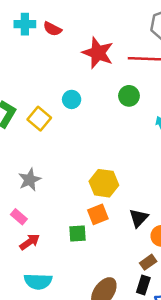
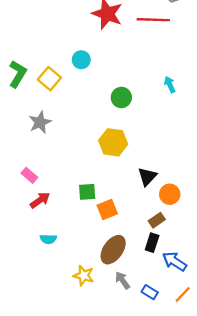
green circle: (129, 96) -> (121, 97), moved
gray star: (30, 180) -> (40, 122), moved
orange square: (98, 214) -> (107, 210), moved
cyan semicircle: (38, 281) -> (48, 239), size x0.6

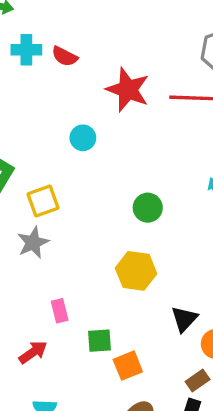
cyan circle: (81, 60) -> (83, 138), moved
yellow square: (49, 79) -> (43, 201), moved, turned 30
pink rectangle: (29, 175) -> (60, 311), moved, turned 35

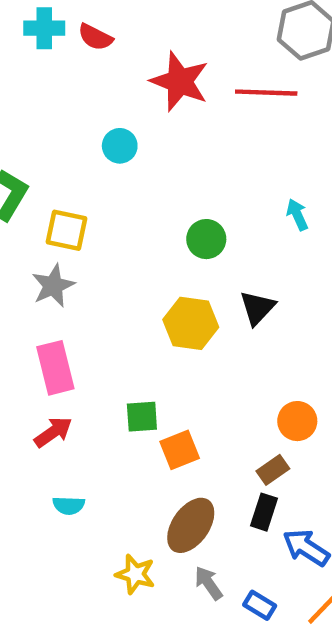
yellow square: (43, 201) -> (66, 230), turned 32
pink rectangle: (60, 311) -> (55, 368), moved, size x1.6
black triangle: (184, 319) -> (257, 308), moved

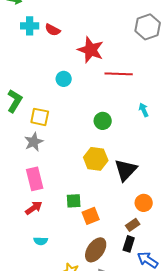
red line: (266, 93) -> (119, 74), moved
black triangle: (257, 308) -> (126, 170), moved, size x1.4

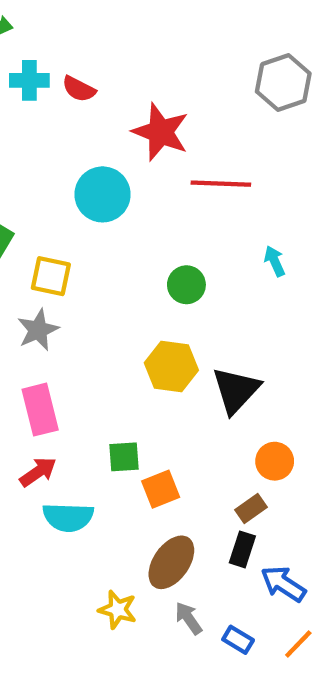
cyan circle: (64, 79) -> (103, 194), size x1.6
cyan semicircle: (41, 241) -> (68, 517), moved, size x1.6

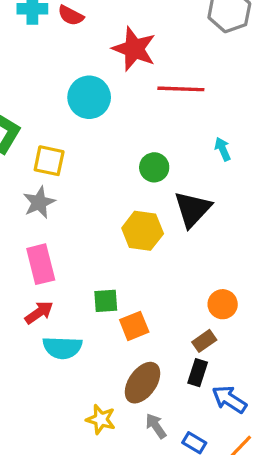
black triangle: (236, 390) -> (193, 209), moved

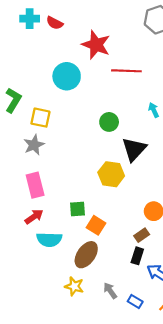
yellow hexagon: (143, 231) -> (111, 174), moved
orange square: (134, 326) -> (96, 225), turned -36
brown ellipse: (143, 383) -> (86, 255), moved

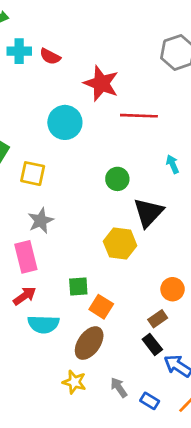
gray star: (34, 145) -> (41, 221), moved
black rectangle: (137, 256) -> (152, 344), turned -56

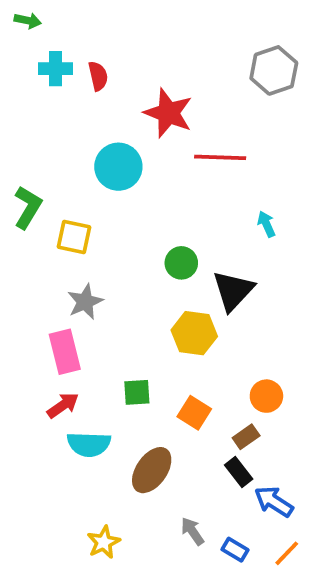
red semicircle: (50, 57) -> (98, 76), turned -130
green circle: (117, 179) -> (181, 263), moved
orange square: (101, 307) -> (194, 413), moved
yellow star: (74, 382) -> (104, 542), moved, turned 30

